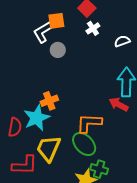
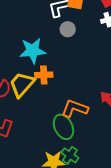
cyan star: (37, 118) -> (33, 51), moved
yellow trapezoid: (48, 148) -> (22, 84), moved

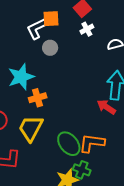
yellow trapezoid: (22, 84) -> (31, 128), moved
orange L-shape: (75, 108) -> (92, 143), moved

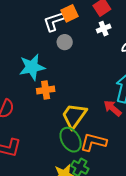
orange square: (51, 19) -> (69, 13), turned -30
yellow trapezoid: (31, 128) -> (74, 116), moved

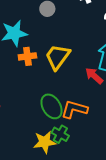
yellow trapezoid: (74, 116) -> (58, 57), moved

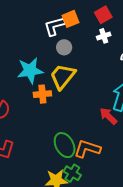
yellow trapezoid: (58, 57) -> (63, 76), moved

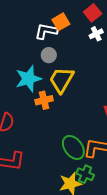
white L-shape: (55, 26) -> (46, 31), turned 35
gray circle: (64, 47) -> (49, 55), moved

